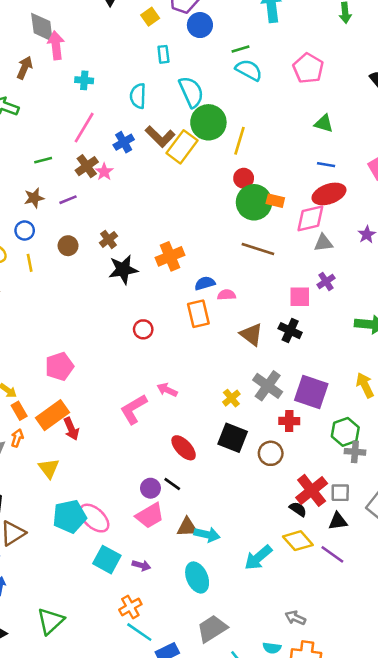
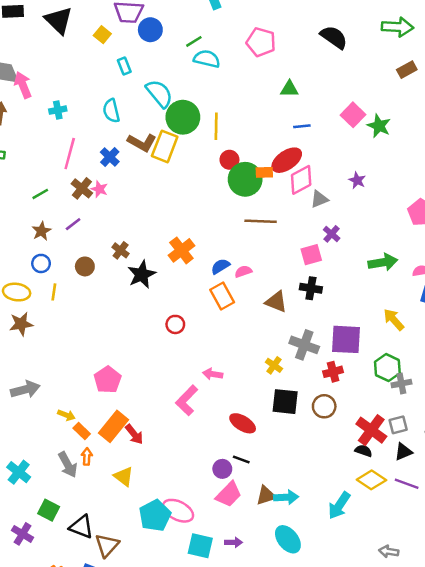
red ellipse: (329, 194) -> (287, 160), moved
yellow line: (30, 263) -> (54, 292), turned 35

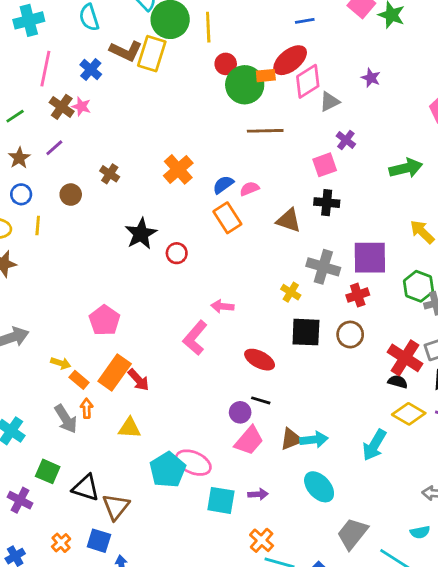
cyan cross: (58, 110) -> (29, 20), size x1.5
black star: (142, 274) -> (141, 234), moved
yellow triangle: (124, 476) -> (130, 428), turned -30

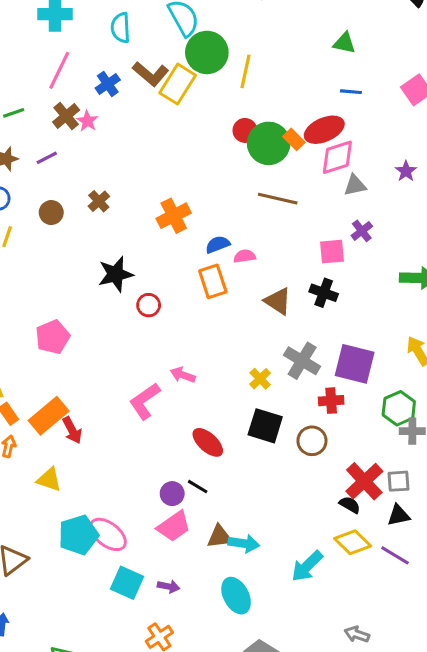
red circle: (226, 64) -> (245, 130), moved
orange rectangle: (266, 76) -> (294, 139), turned 36
pink pentagon: (104, 320) -> (53, 337), moved

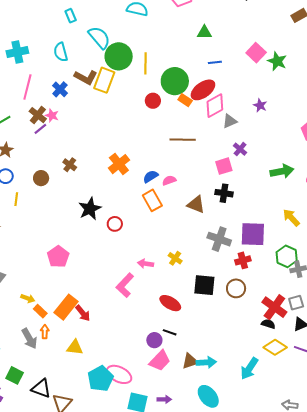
green circle: (269, 143) -> (175, 81), moved
purple line: (47, 158) -> (40, 129), moved
yellow cross: (260, 379) -> (175, 258), moved

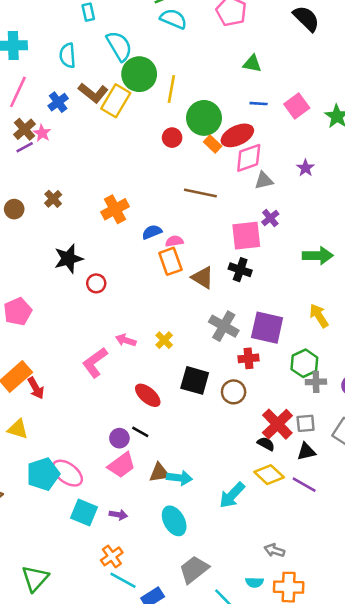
pink square: (256, 53) -> (297, 106), moved
pink square: (224, 166) -> (246, 236), size x1.4
orange rectangle: (152, 200) -> (170, 261), moved

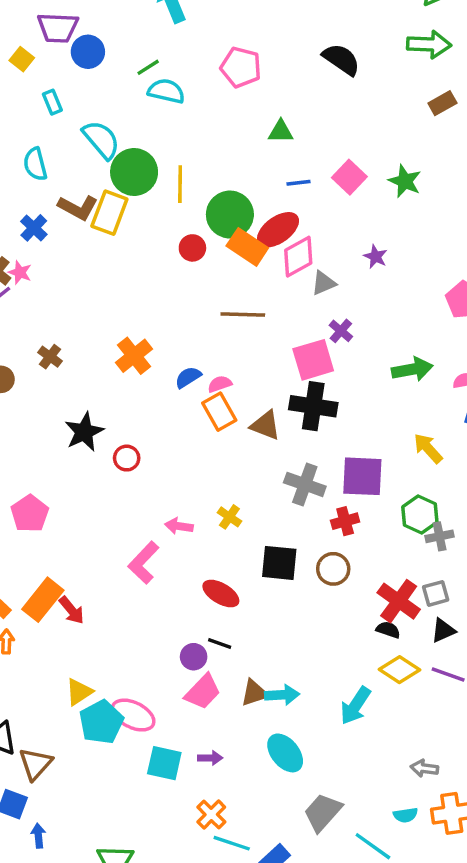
orange rectangle: (213, 144) -> (247, 247), size x1.6
black cross: (240, 270) -> (313, 406), size x1.5
yellow triangle: (18, 429) -> (79, 692), moved, turned -40

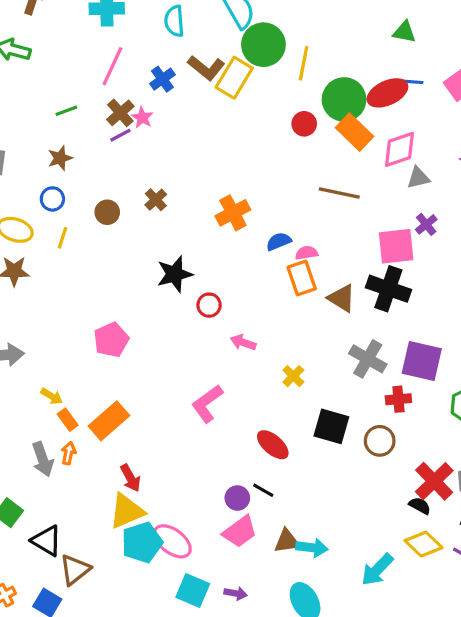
red ellipse: (278, 230) -> (387, 93), moved
pink arrow: (179, 526) -> (243, 342), moved
red arrow: (72, 610) -> (130, 478), moved
yellow triangle: (79, 692) -> (127, 511), size x1.4

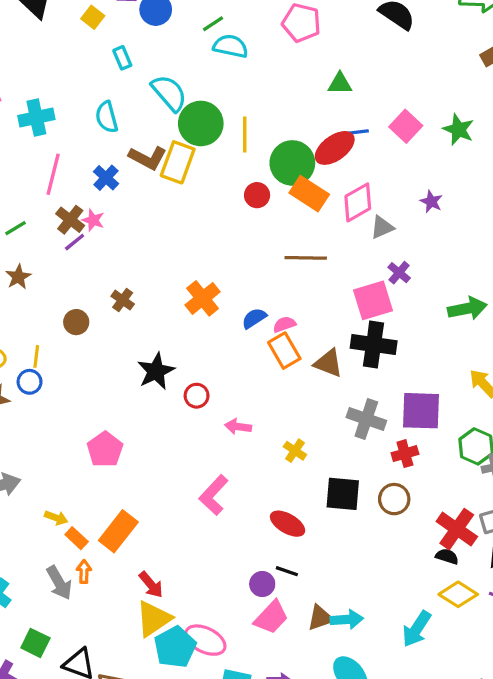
blue circle: (52, 199) -> (30, 382), moved

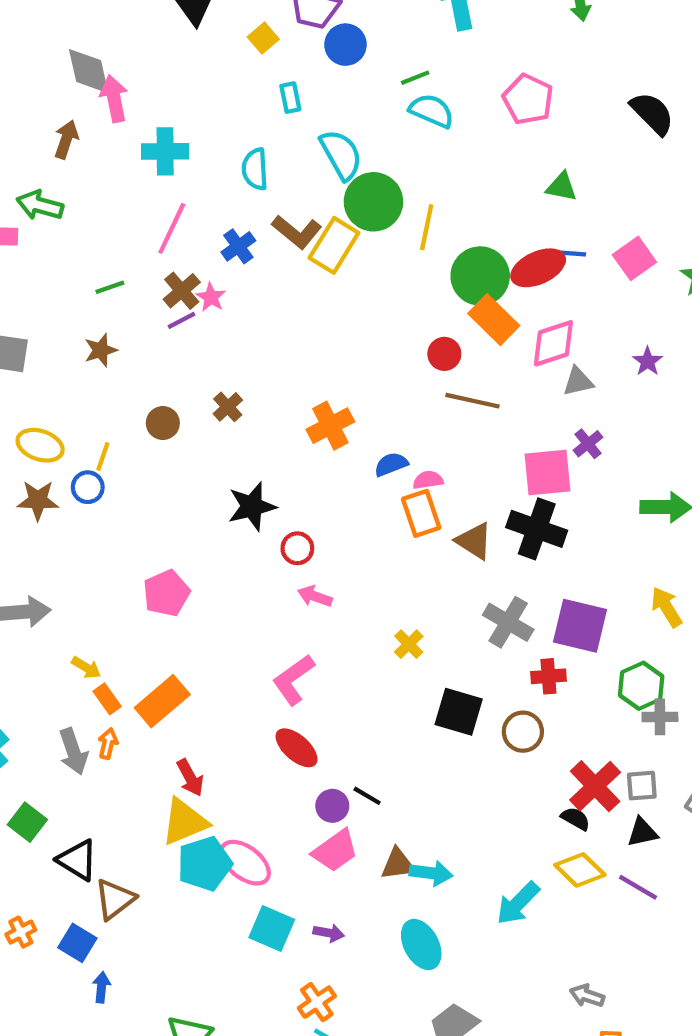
red circle: (257, 195) -> (444, 354), moved
pink arrow: (238, 427) -> (315, 596), moved
red ellipse: (288, 524) -> (297, 748), moved

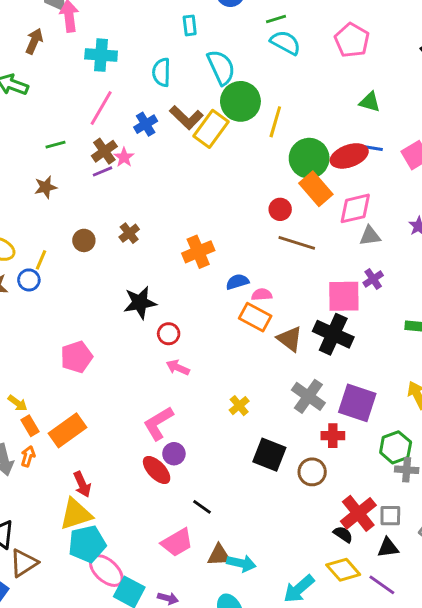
orange rectangle: (421, 513) -> (255, 317), turned -48
purple circle: (332, 806) -> (174, 454), moved
pink ellipse: (245, 863) -> (106, 571), moved

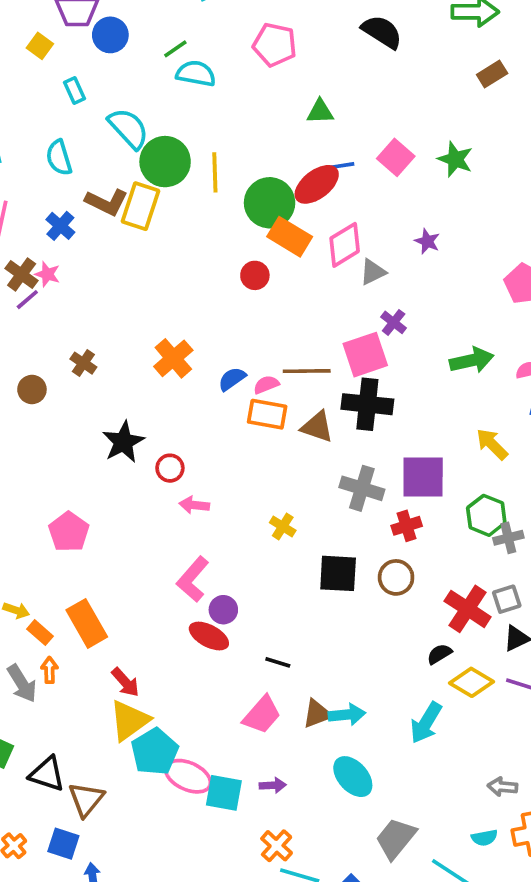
brown line: (297, 243) -> (307, 371), moved
orange rectangle: (67, 430) -> (87, 623), turned -66
black semicircle: (343, 534) -> (439, 654), moved, turned -48

